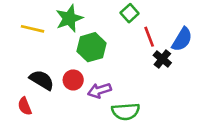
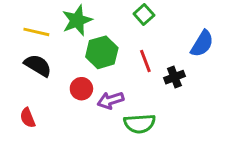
red line: (149, 37) -> (145, 61), moved
black cross: (162, 59) -> (174, 77), moved, turned 30
black semicircle: (42, 80) -> (38, 65), moved

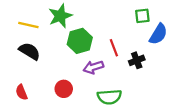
green square: (144, 15) -> (142, 16), moved, turned 35
red circle: (81, 89) -> (64, 89), moved
purple arrow: (111, 100) -> (93, 67), moved

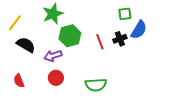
yellow line: (28, 25) -> (15, 23), moved, turned -66
black cross: (137, 60) -> (120, 39), moved
purple arrow: (93, 67) -> (53, 56), moved

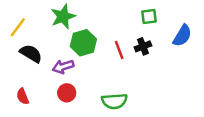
blue semicircle: (139, 30) -> (182, 36), moved

